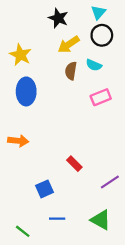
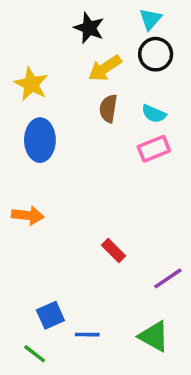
cyan semicircle: (94, 65) -> (154, 114), moved
blue square: (45, 189) -> (50, 315), moved

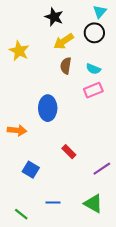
cyan triangle: (150, 19) -> (100, 12), moved
blue ellipse: (40, 140) -> (48, 108), moved
blue square: (50, 315) -> (31, 170), moved, turned -35

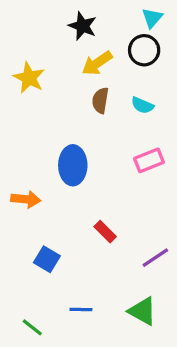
pink rectangle: (93, 90) -> (149, 160), moved

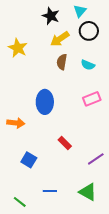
cyan triangle: (152, 18) -> (80, 11), moved

